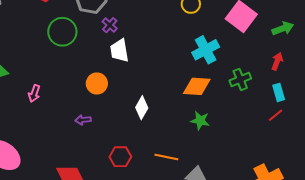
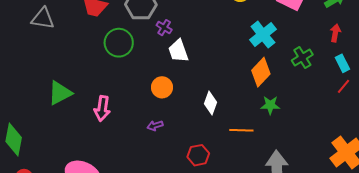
orange diamond: (197, 86) -> (261, 72), turned -40
pink arrow: (34, 93) -> (102, 108), size x1.4
orange line: (166, 157) -> (241, 130), moved

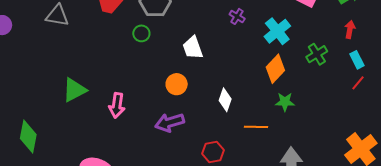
purple cross: (164, 28) -> (237, 16), moved
green circle: (119, 43) -> (141, 33), moved, size x0.6
purple arrow: (155, 126) -> (170, 122), size x1.8

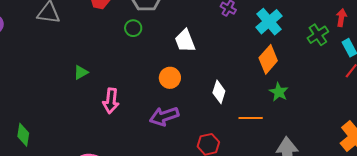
green cross: (317, 54) -> (318, 35), moved
green triangle: (74, 90) -> (81, 72), moved, size x0.6
green star: (285, 102) -> (279, 92), turned 30
green diamond: (28, 137) -> (23, 135), size x0.7

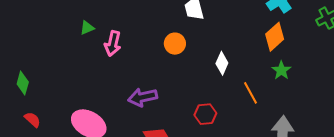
pink arrow: (111, 101) -> (113, 44), moved
purple arrow: (164, 116) -> (142, 97), moved
orange line: (251, 118) -> (250, 93), turned 55

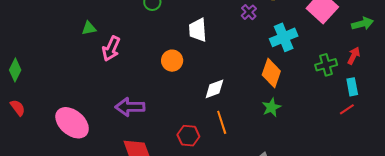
orange diamond: (275, 37) -> (271, 73), turned -40
white diamond: (222, 63) -> (214, 89), turned 35
orange line: (250, 93) -> (222, 122), moved

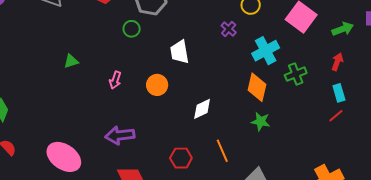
pink arrow: (111, 49) -> (115, 80), moved, size x0.7
green cross: (326, 65) -> (296, 74), moved
green star: (271, 107) -> (261, 121), turned -30
orange line: (222, 122) -> (222, 151), moved

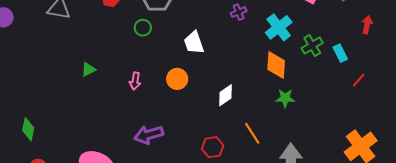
purple cross: (229, 29) -> (239, 12), turned 35
red arrow: (337, 62) -> (367, 25), moved
cyan rectangle: (339, 93) -> (340, 53), moved

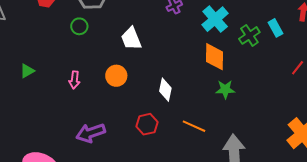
cyan rectangle: (340, 53) -> (275, 28), moved
white diamond: (225, 95) -> (165, 90), turned -40
orange line: (252, 133) -> (194, 126), turned -30
red hexagon: (213, 147) -> (147, 124), moved

